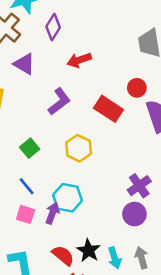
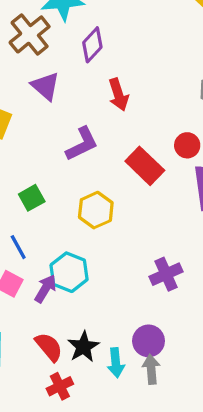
red arrow: (79, 60) -> (118, 95), turned -100
purple circle: (134, 214) -> (149, 341), moved

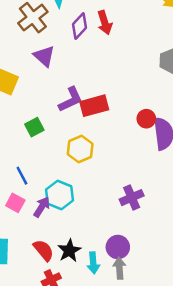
red arrow: (118, 95) -> (105, 22), moved
red circle: (187, 145) -> (146, 119), moved
red rectangle: (145, 166) -> (94, 106), moved, turned -60
green square: (32, 198) -> (34, 127), moved

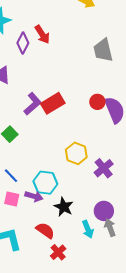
yellow hexagon: (80, 149) -> (76, 153), moved
purple arrow: (42, 207) -> (34, 196), turned 90
black star: (69, 251) -> (64, 207), moved

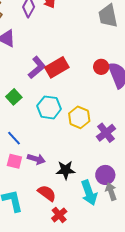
cyan hexagon: (45, 183) -> (49, 107), moved
black star: (64, 207) -> (66, 170), turned -30
cyan arrow: (88, 229) -> (89, 193), size x1.4

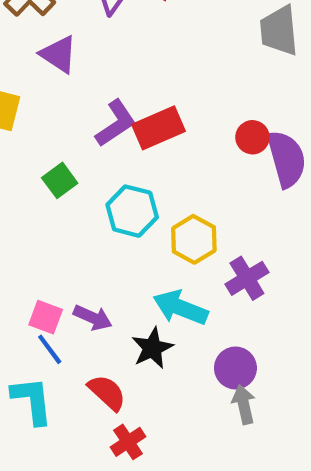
blue line: (14, 138) -> (50, 349), moved
black star: (66, 170) -> (152, 348), turned -30
cyan arrow: (89, 193) -> (180, 308), moved, turned 125

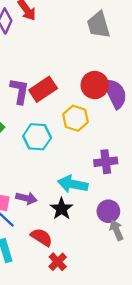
purple L-shape: (116, 123) -> (20, 91), turned -36
red circle: (252, 137) -> (95, 85), size x1.5
yellow hexagon: (194, 239) -> (75, 118), moved
purple cross: (247, 278) -> (106, 162), turned 35

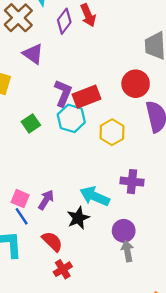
red circle: (95, 85) -> (136, 84), moved
cyan hexagon: (37, 137) -> (71, 118), moved
purple arrow: (26, 198) -> (46, 200), turned -84

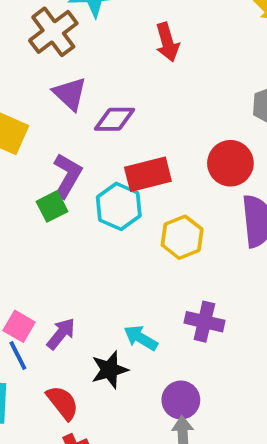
purple diamond: (64, 21) -> (114, 119), moved, turned 45
purple L-shape: (63, 93) -> (67, 176), moved
cyan arrow: (95, 196) -> (141, 338), size x0.7

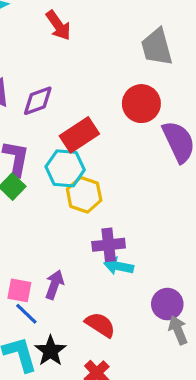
yellow hexagon: (182, 237) -> (84, 195), moved
purple cross: (204, 322) -> (109, 245), moved
black star: (110, 370) -> (50, 351), moved
red semicircle: (63, 403) -> (100, 325), moved

